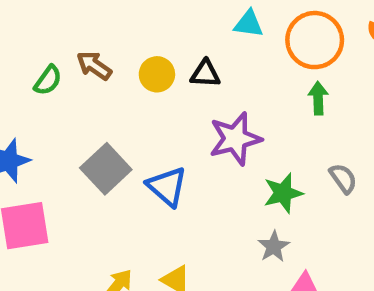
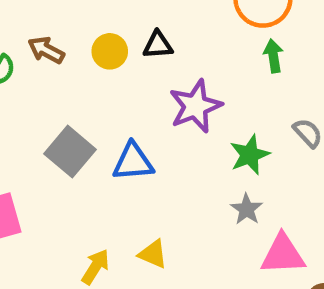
blue triangle: (167, 186) -> (133, 162), turned -39

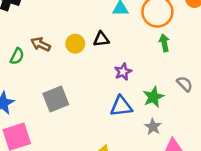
purple star: (195, 106) -> (123, 72), size x0.6
gray square: (70, 152) -> (56, 99), turned 30
blue triangle: (133, 162) -> (121, 106), moved

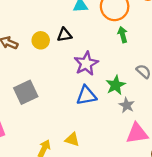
purple star: (123, 72) -> (86, 64), size x1.5
gray star: (153, 127) -> (127, 105), moved

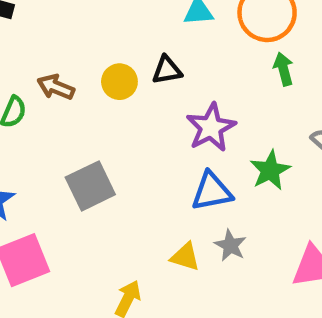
gray star: (127, 105) -> (230, 245), moved
yellow triangle: (72, 139) -> (185, 257), moved

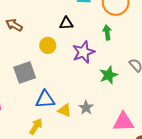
green arrow: (284, 69) -> (107, 32), moved
yellow circle: (119, 82) -> (48, 45), moved
blue triangle: (212, 191) -> (45, 99), moved

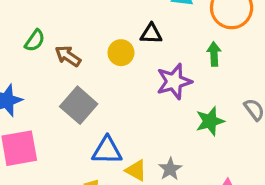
brown arrow: (14, 25) -> (68, 56), moved
yellow circle: (48, 45) -> (121, 53), moved
gray square: (25, 73) -> (79, 105), turned -35

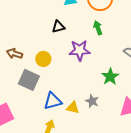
yellow circle: (121, 53) -> (43, 59), moved
purple star: (174, 81) -> (80, 50), turned 30
green star: (210, 121) -> (110, 77), moved

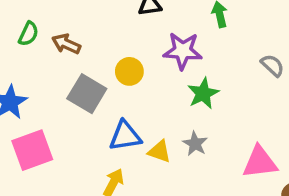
yellow circle: (43, 59) -> (129, 71), moved
green star: (110, 77) -> (203, 93), moved

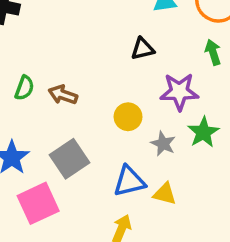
gray square: (87, 94) -> (69, 159), moved, turned 30
gray star: (195, 144) -> (163, 144), moved

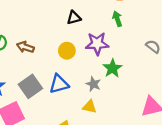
yellow circle: (128, 117) -> (67, 51), moved
gray star: (163, 144) -> (93, 84), moved
blue triangle: (129, 181) -> (59, 84), moved

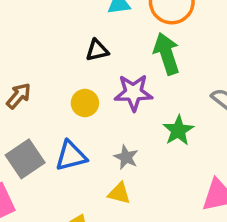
green arrow: (117, 19) -> (167, 54), size x1.6
brown arrow: (25, 47) -> (19, 96), turned 112
green star: (112, 68) -> (178, 130), moved

